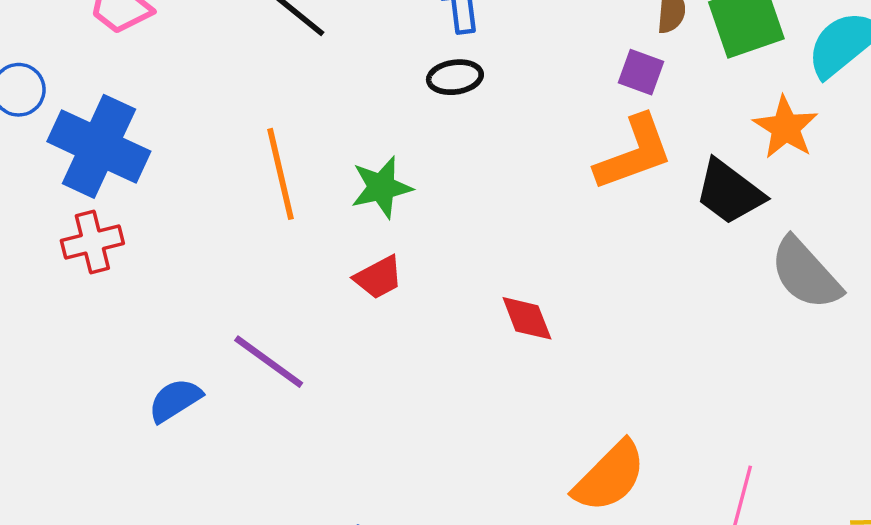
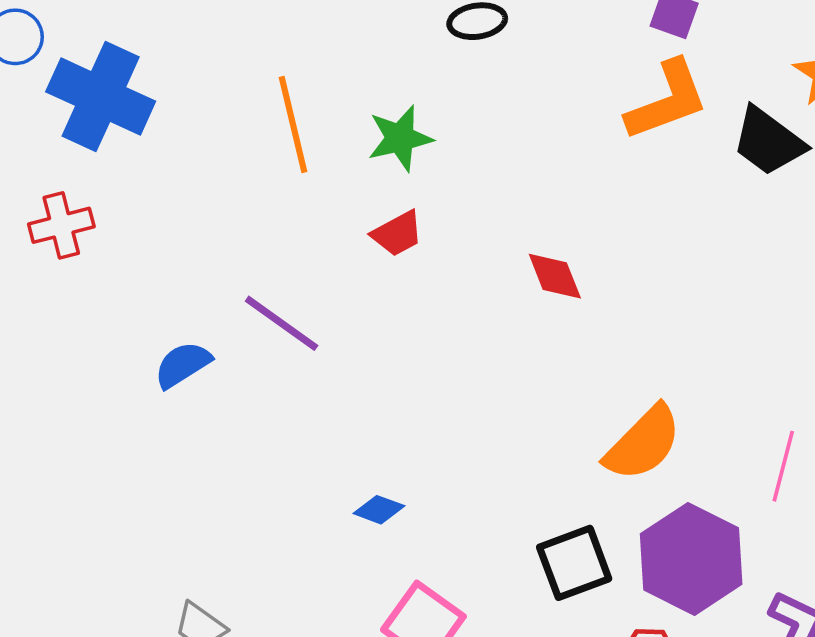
red cross: (92, 242) -> (61, 225), moved

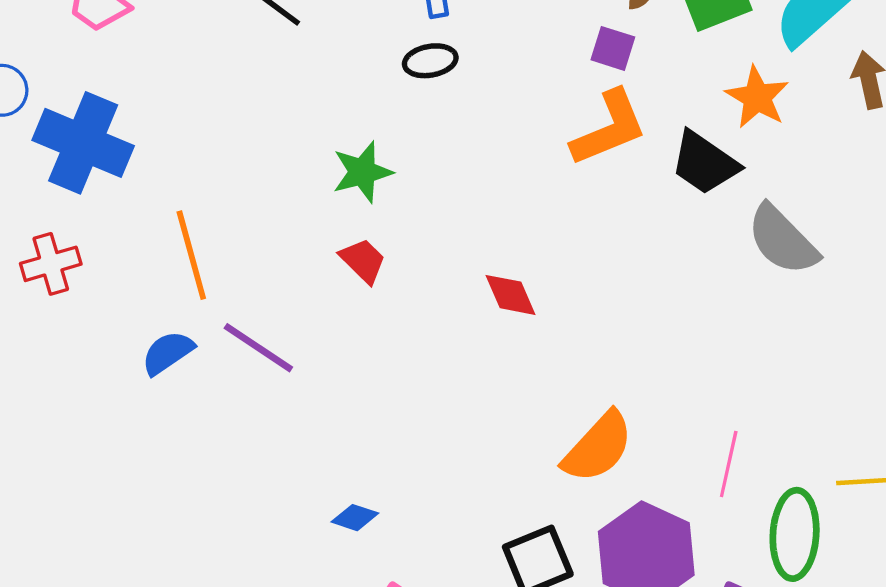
orange line: (293, 125) -> (191, 255), moved
red trapezoid: (397, 234) -> (363, 261), turned -105
blue semicircle: (183, 365) -> (168, 353), moved

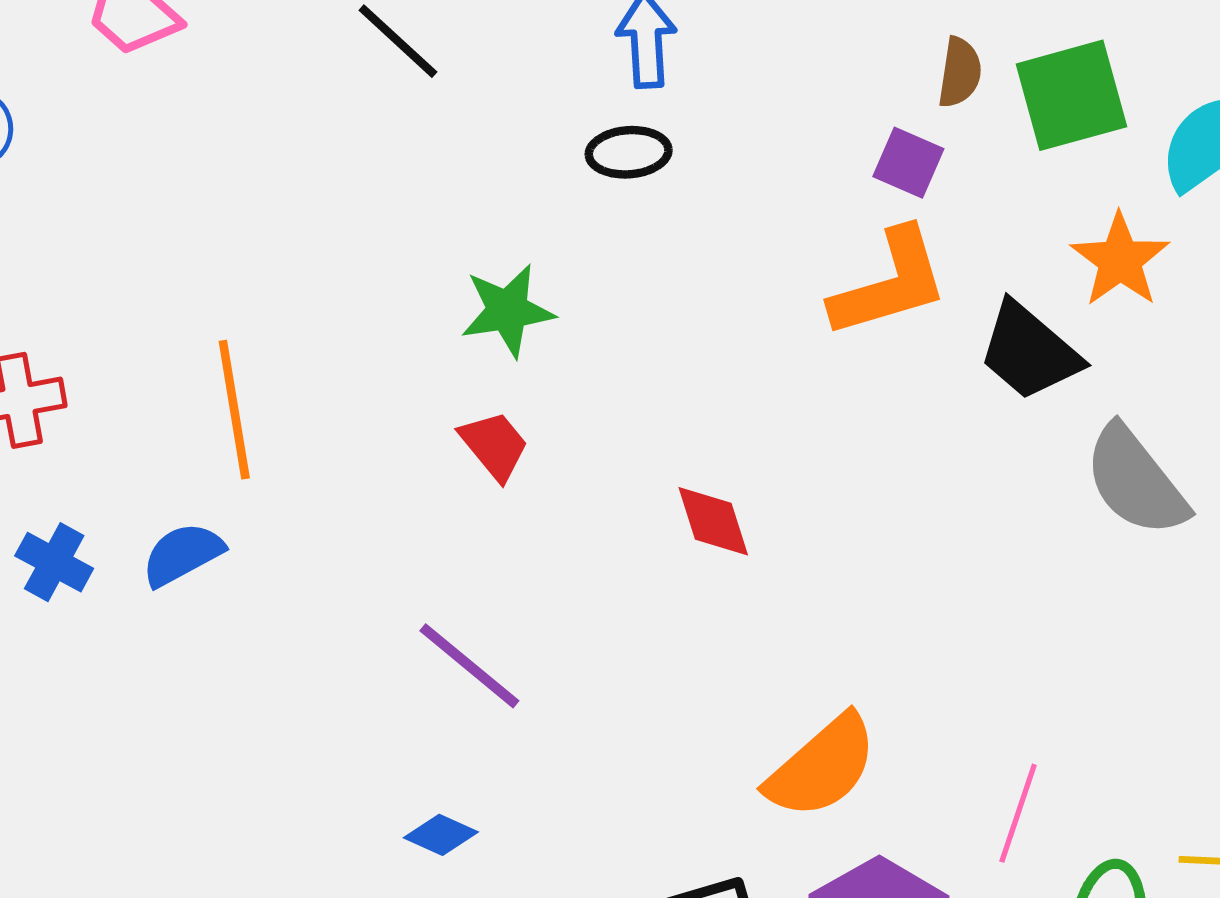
blue cross: (83, 143) -> (54, 562), moved, size x0.5
purple line: (258, 348) -> (469, 666), moved

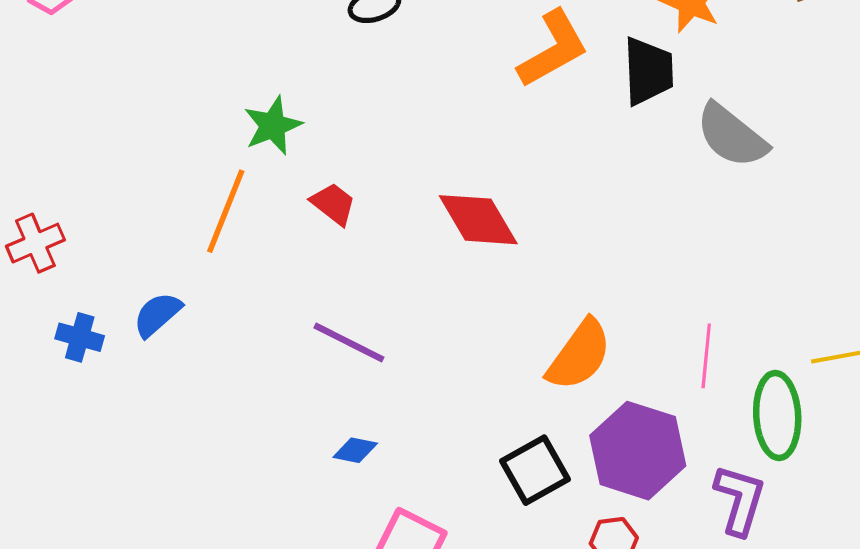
green star: (508, 311) -> (273, 126), moved
black trapezoid: (1029, 351) -> (648, 71), turned -120
orange line: (234, 410) -> (226, 211), moved, turned 44
red diamond: (713, 521) -> (478, 220), size x1.5

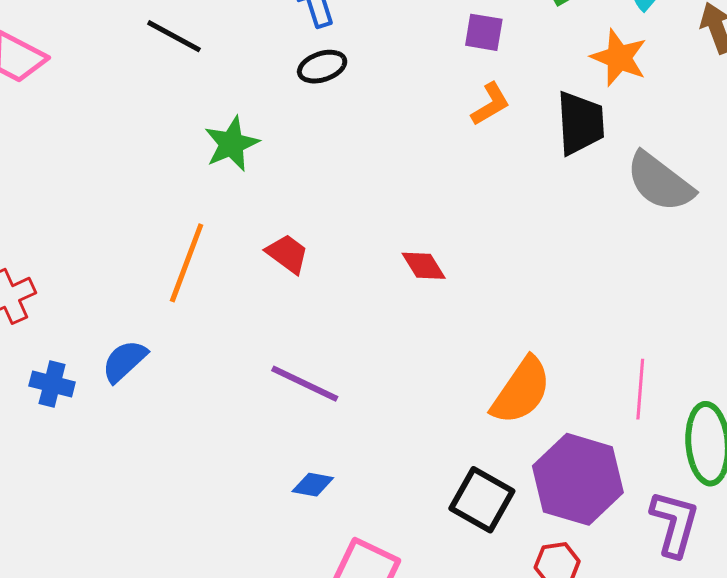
orange L-shape: (553, 49) -> (490, 104), size x0.6
green star: (273, 126) -> (232, 144), moved
red diamond: (478, 220) -> (424, 266), size x0.6
black square: (535, 470) -> (482, 500), turned -30

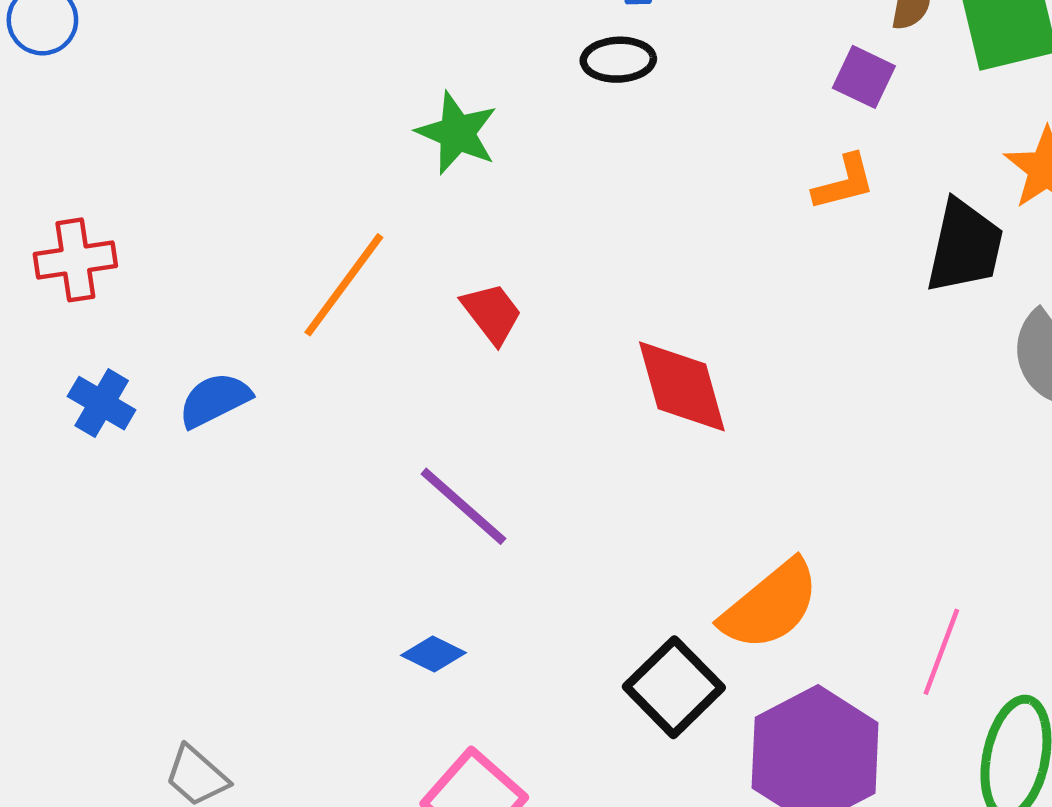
green star: (232, 144) -> (457, 133), turned 30
red diamond: (424, 266) -> (682, 386), size x1.6
black square: (482, 500) -> (674, 687), moved

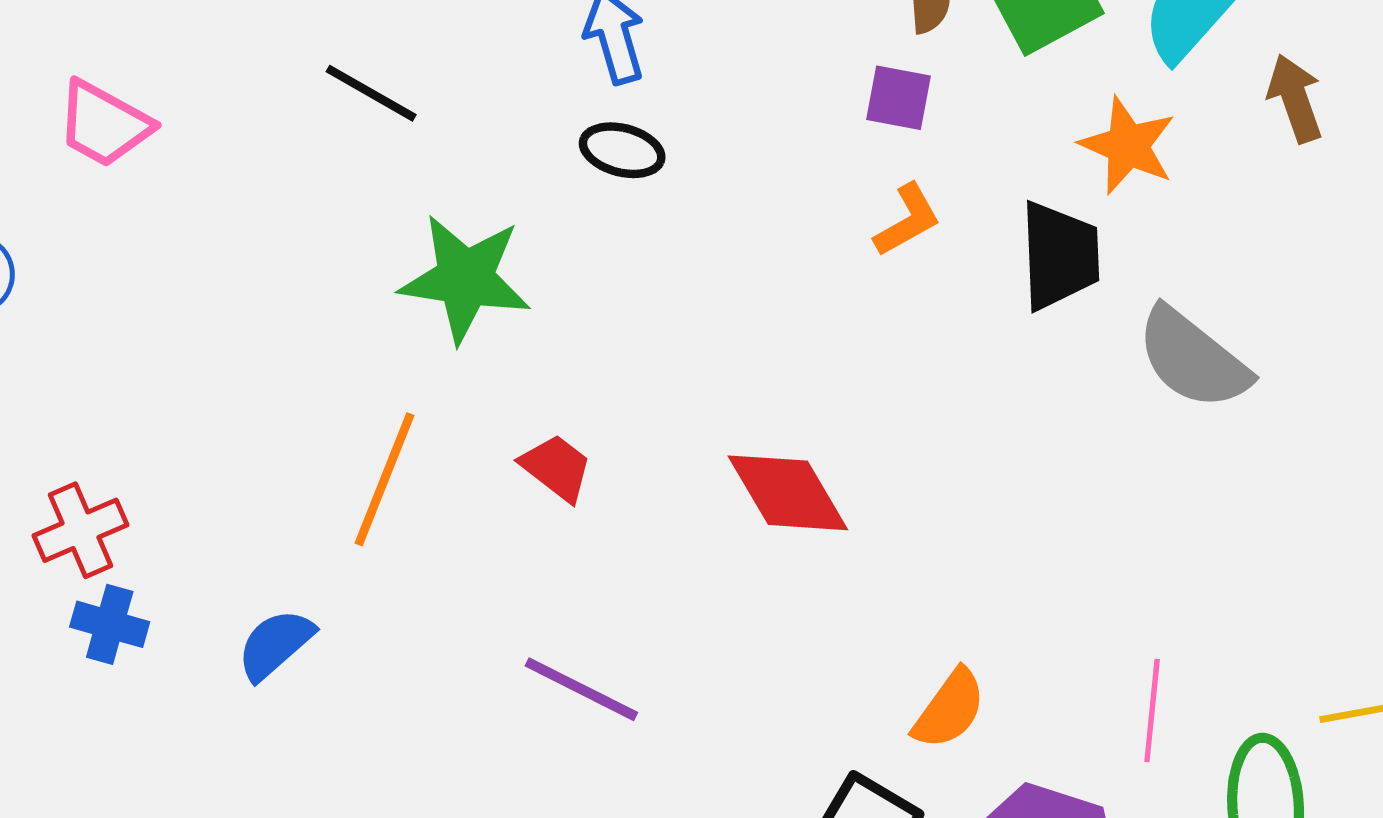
black ellipse: (618, 60) -> (622, 150), turned 32
green star: (457, 133) -> (465, 278), size x1.4
blue cross: (102, 403) -> (110, 624), moved
orange semicircle: (770, 605) -> (949, 709), size x0.7

